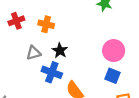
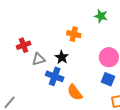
red cross: (16, 21) -> (24, 45), moved
orange cross: (46, 24) -> (74, 34), moved

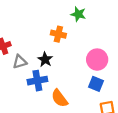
green star: (101, 16) -> (78, 14), moved
blue cross: (55, 76) -> (37, 81), turned -30

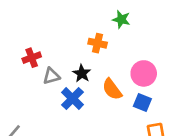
blue cross: (37, 81) -> (73, 99), turned -36
orange semicircle: (60, 98) -> (112, 89), moved

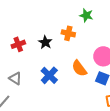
black star: (82, 73) -> (45, 42), moved
gray triangle: (51, 76) -> (15, 78), moved, turned 48

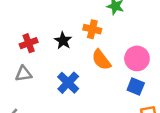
orange semicircle: (79, 68) -> (101, 60), moved
gray triangle: (15, 78) -> (24, 74), moved, turned -40

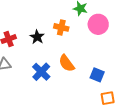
pink circle: (137, 58) -> (98, 24), moved
orange semicircle: (101, 60) -> (67, 63), moved

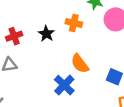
blue cross: (41, 72) -> (64, 85), moved

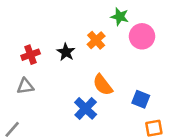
orange cross: (74, 23) -> (96, 40), turned 35

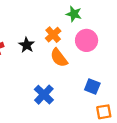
pink circle: (142, 36) -> (87, 40), moved
orange semicircle: (103, 85) -> (59, 58), moved

